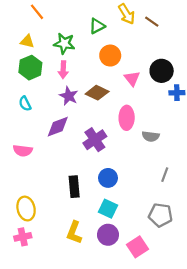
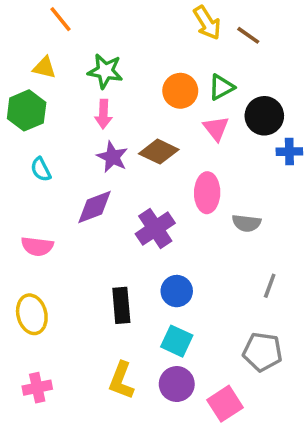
green triangle: (97, 26) -> (221, 87), moved
green hexagon: (30, 68) -> (27, 110), moved
yellow ellipse: (26, 209) -> (32, 314), moved

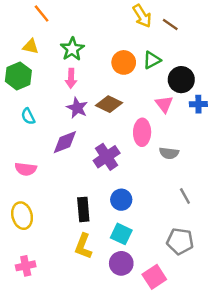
green star: (105, 71) -> (72, 49), turned 30
pink triangle: (216, 128) -> (164, 104), moved
gray line: (270, 286) -> (185, 196), turned -49
yellow L-shape: (121, 380) -> (83, 246), moved

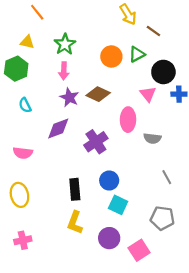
brown line: (170, 24) -> (153, 31), moved
cyan square: (121, 234) -> (118, 205), moved

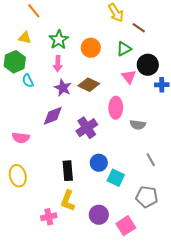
orange circle: (111, 56) -> (91, 48), moved
pink triangle: (148, 94) -> (129, 77), moved
cyan semicircle: (25, 105) -> (28, 81), moved
cyan square: (118, 205) -> (116, 178), moved
pink cross: (23, 240) -> (49, 217), moved

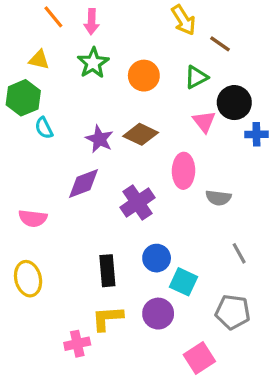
pink arrow: (58, 64) -> (91, 22), moved
yellow L-shape: (68, 201) -> (107, 318), turned 65
purple circle: (99, 215) -> (158, 314), moved

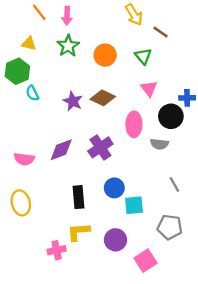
green triangle: (196, 77) -> (143, 56), turned -42
black circle: (234, 103) -> (171, 116), moved
purple diamond: (84, 183) -> (61, 150), moved
cyan square: (184, 282) -> (134, 205), turned -30
purple circle: (158, 314) -> (115, 240), moved

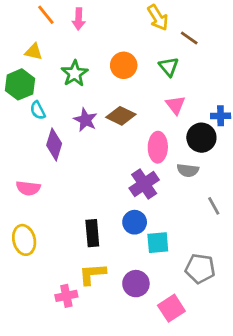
green star: (68, 46) -> (75, 73), moved
purple cross: (100, 147) -> (144, 184), moved
purple diamond: (61, 150) -> (54, 144), moved, turned -52
gray line: (174, 184) -> (214, 206), moved

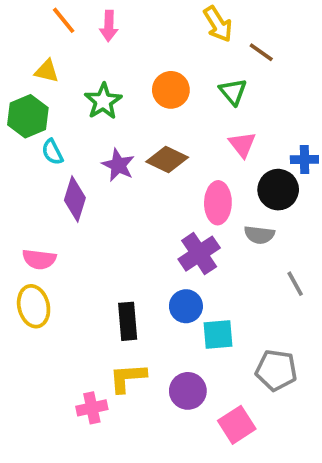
yellow ellipse: (24, 240) -> (34, 306), moved

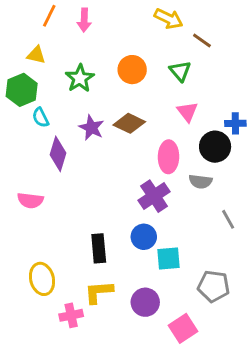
orange line: (64, 20) -> (49, 16), turned 65
yellow arrow: (218, 24) -> (168, 19), turned -32
yellow ellipse: (34, 306) -> (42, 279), moved

